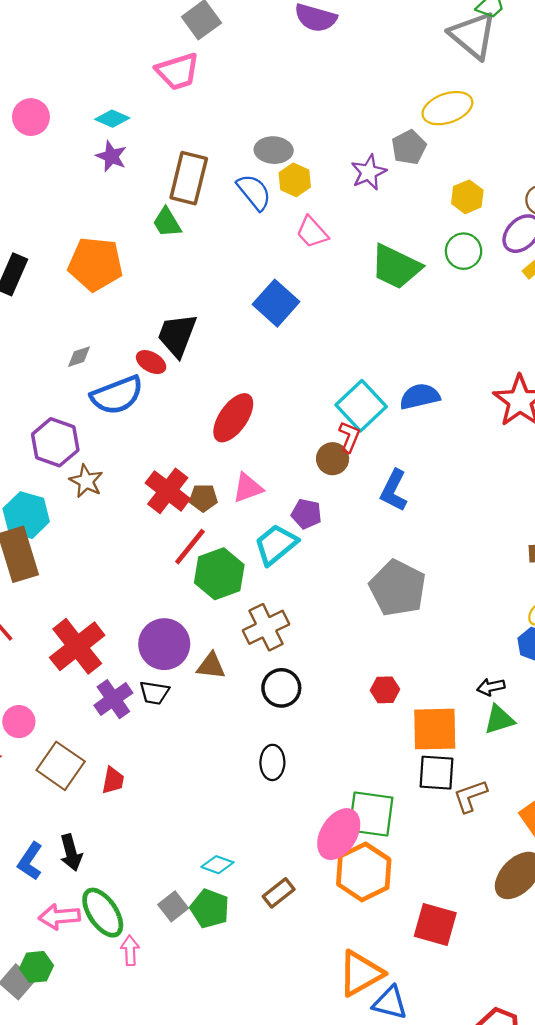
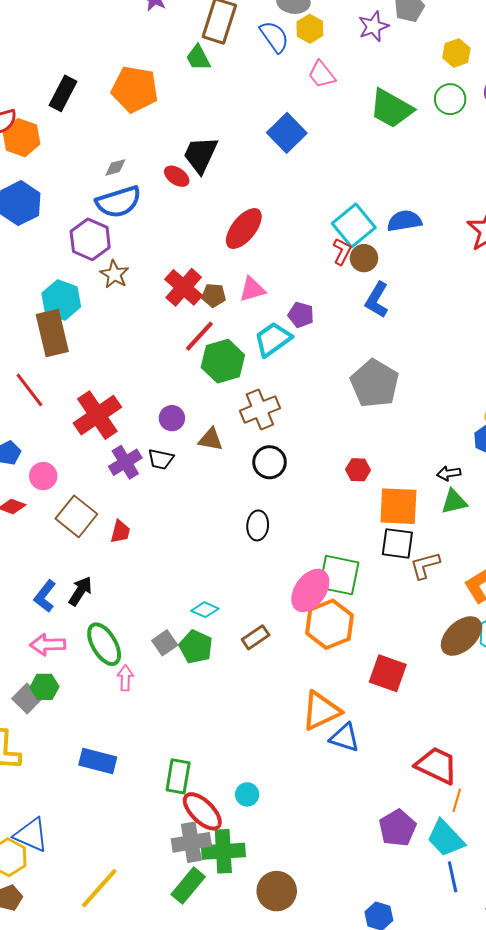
blue semicircle: (117, 395) -> (118, 202), moved
brown circle: (333, 459) -> (364, 258), moved
purple circle: (164, 644) -> (172, 418), size x0.6
black arrow: (71, 853) -> (80, 591), turned -136
pink arrow: (59, 917) -> (48, 645), moved

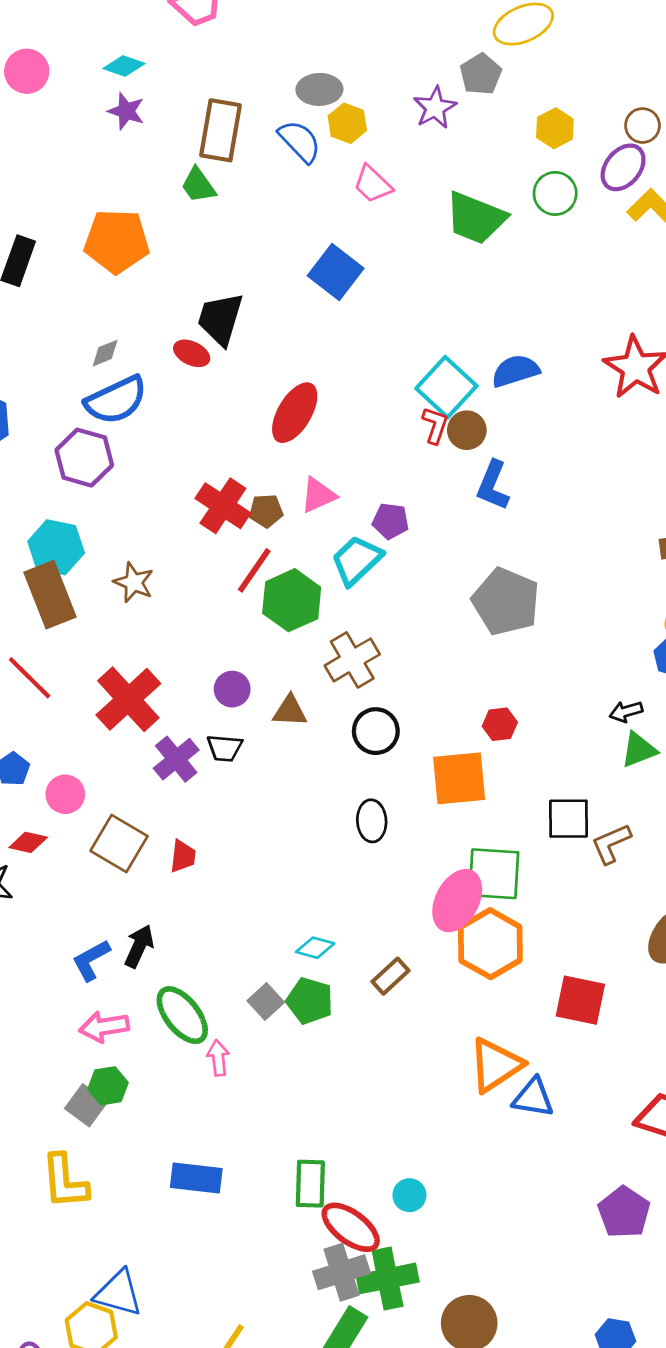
brown star: (114, 274) -> (134, 582), moved
orange square: (398, 506) -> (459, 778), moved
blue L-shape: (45, 596) -> (91, 960), turned 32

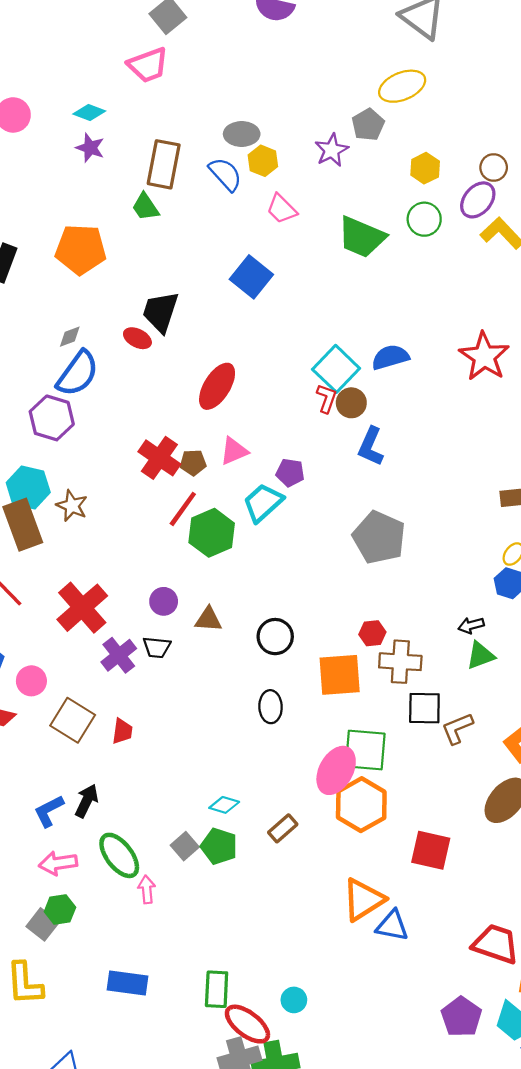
blue semicircle: (116, 400) -> (78, 374), turned -30
brown star: (134, 582) -> (72, 506), moved
brown cross: (352, 660) -> (400, 662), moved, turned 33

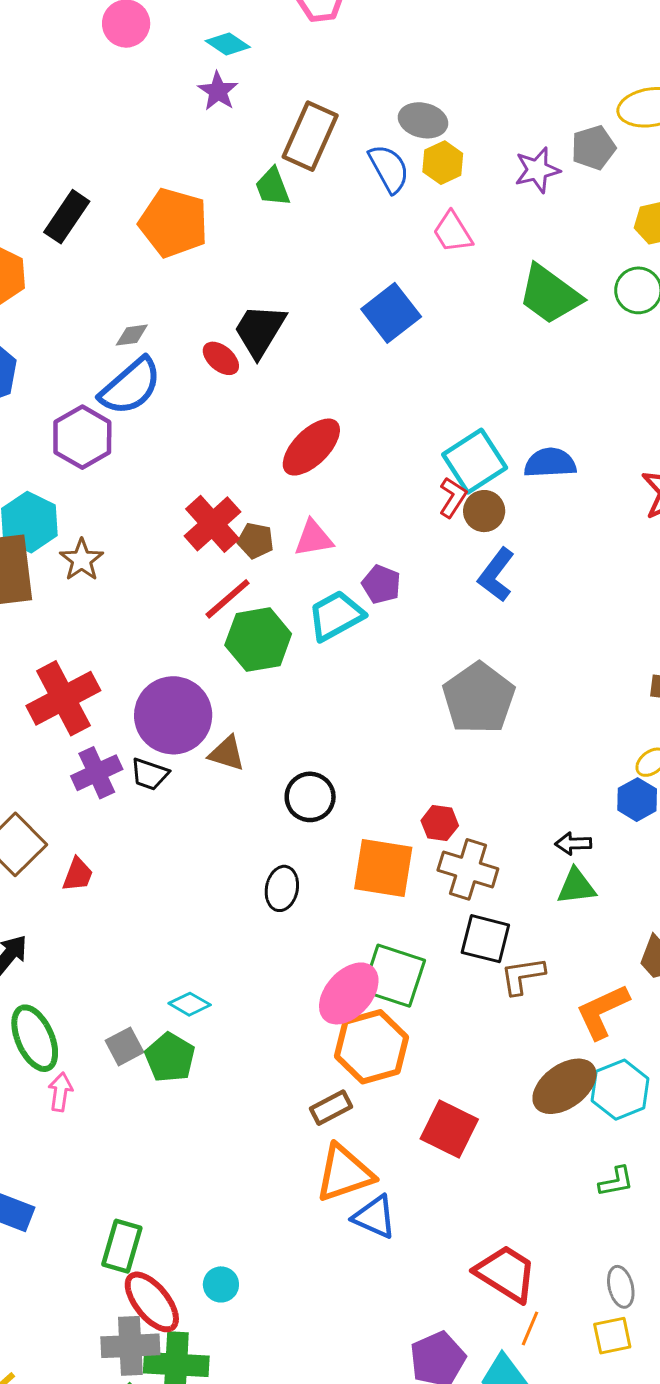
purple circle: (164, 601) -> (173, 715), size x2.0
brown rectangle: (283, 828) -> (331, 1108), moved

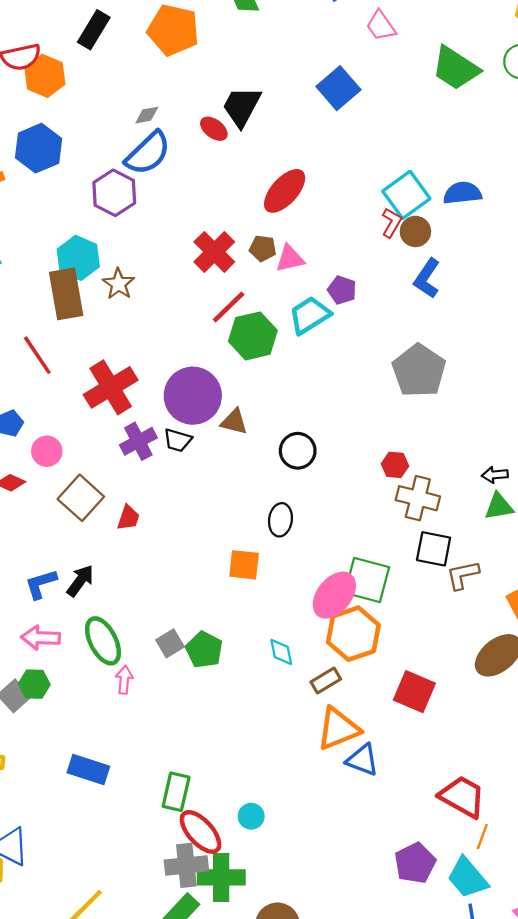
brown pentagon: (256, 541) -> (263, 248), moved
orange square: (383, 868) -> (244, 565), moved, size x0.7
cyan diamond: (190, 1004) -> (281, 652), moved, turned 52

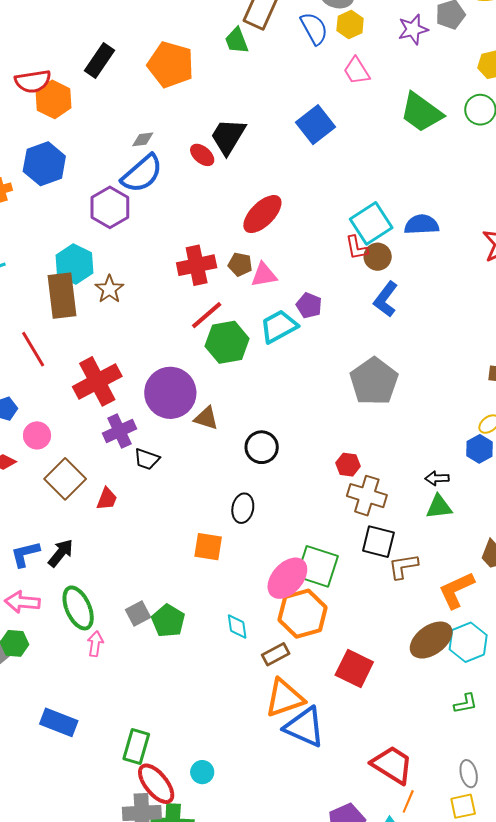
red L-shape: (392, 223) -> (357, 248), turned 136
red cross: (214, 252) -> (197, 265), turned 30
black trapezoid: (178, 440) -> (147, 459), moved
blue triangle: (362, 760) -> (305, 727), size x1.4

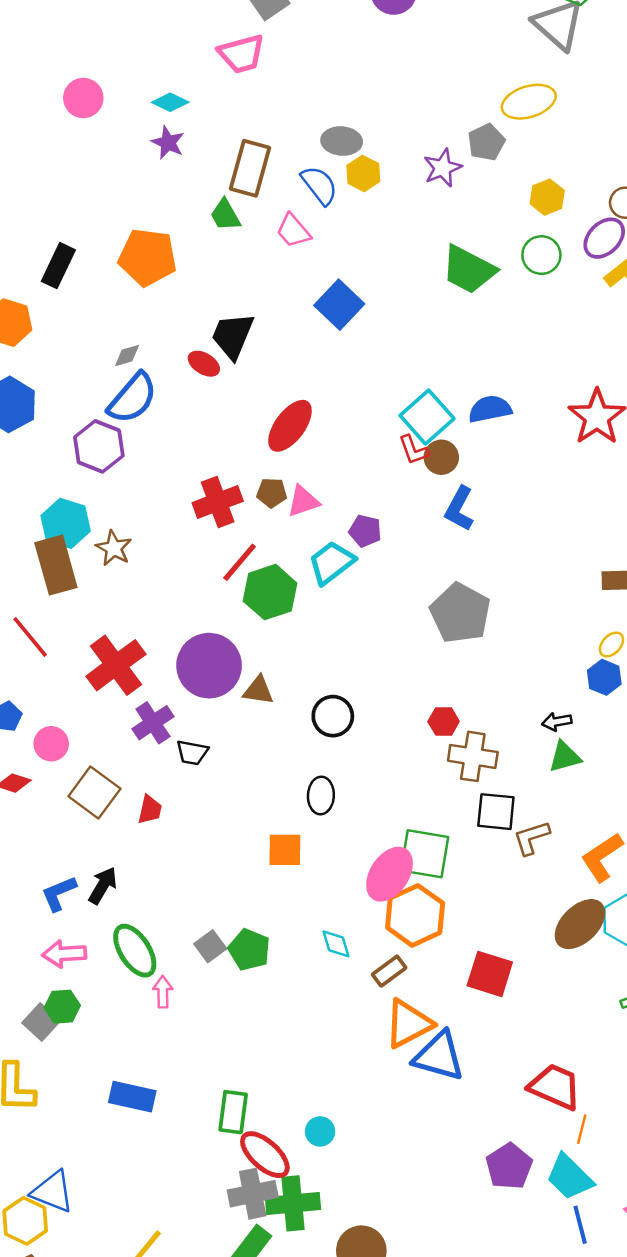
pink trapezoid: (357, 71) -> (293, 231), moved

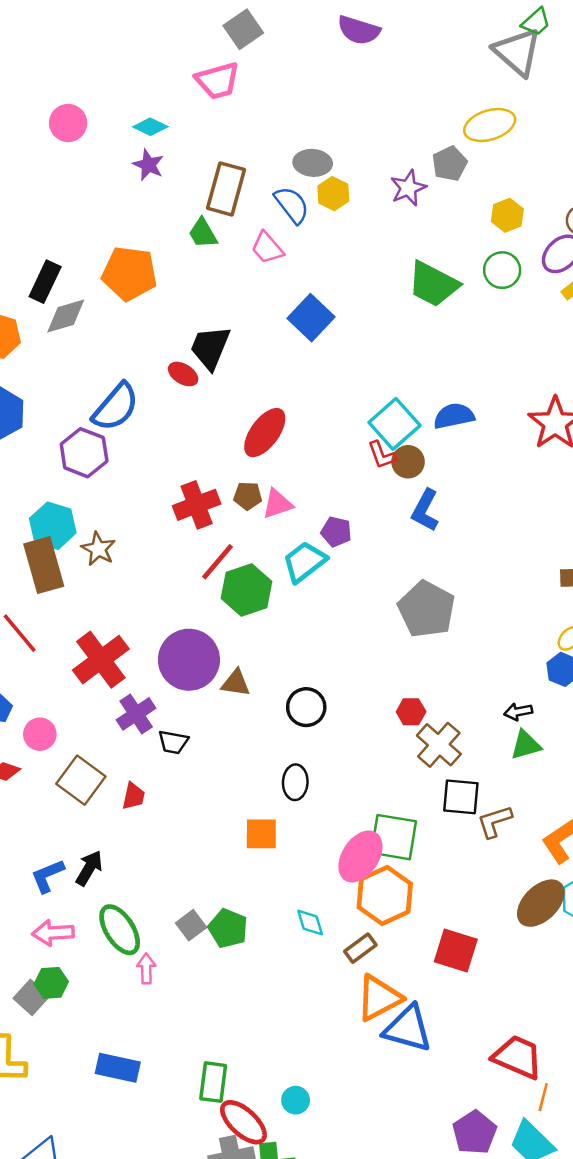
gray diamond: (127, 356) -> (66, 316), moved, size x1.6
brown cross: (473, 756) -> (439, 745), turned 33

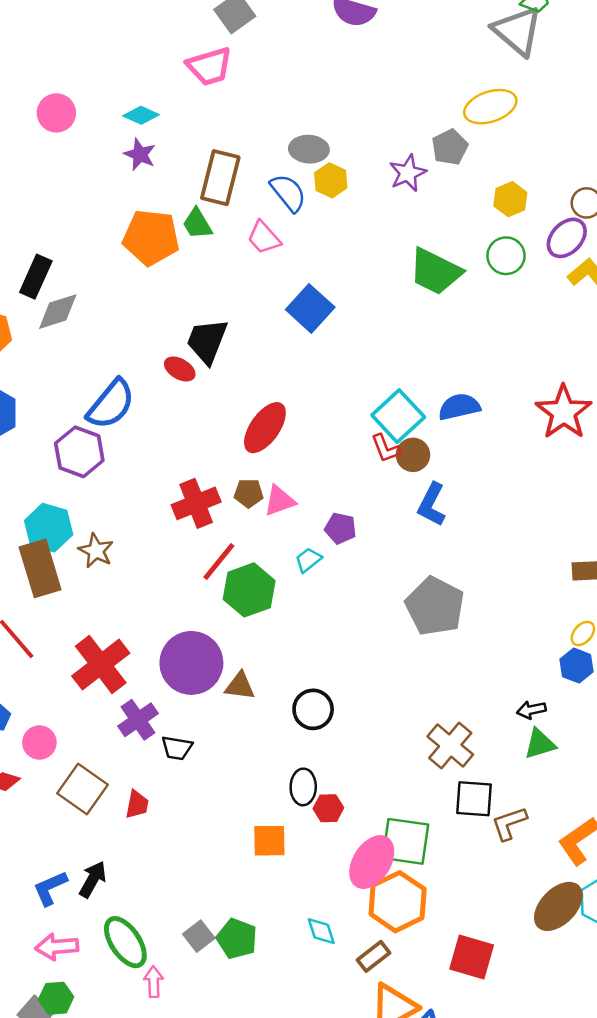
orange pentagon: (129, 273) -> (151, 237), moved
cyan trapezoid: (304, 562) -> (308, 560), size x0.6
red hexagon: (411, 712) -> (328, 808), moved

